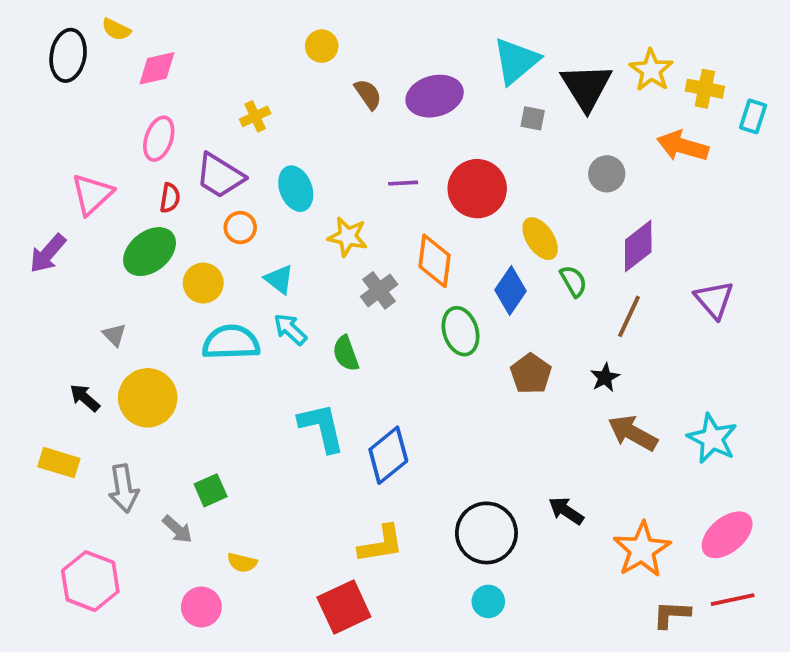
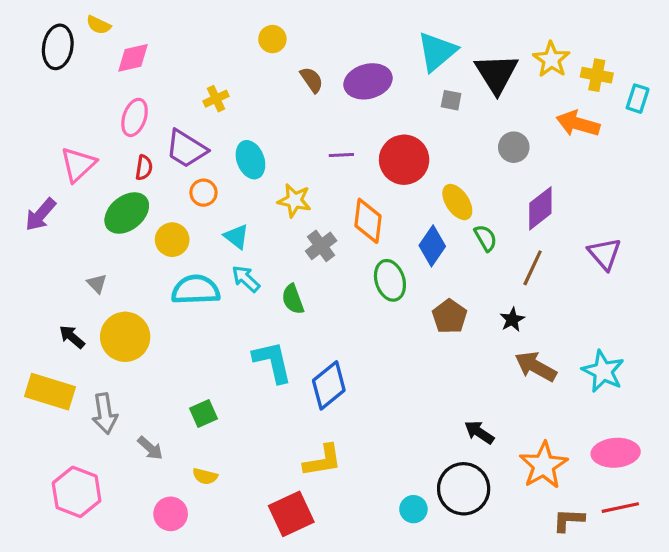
yellow rectangle: (59, 463) -> (50, 392), size x1.4
green square: (211, 490) -> (203, 414), moved
black circle: (486, 533) -> (464, 489), moved
pink ellipse: (727, 535) -> (616, 453), turned 36

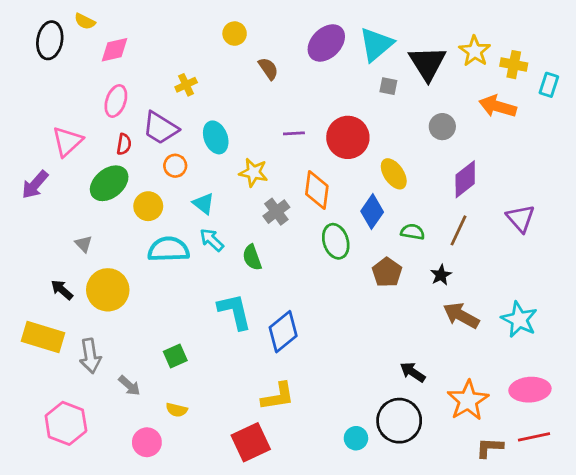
purple ellipse: (368, 81) -> (326, 43), moved, turned -30
green semicircle: (486, 238) -> (413, 232), moved, turned -50

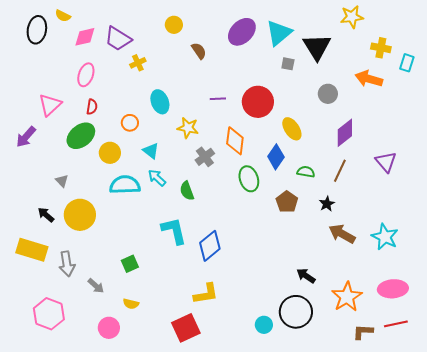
yellow star: (475, 51) -> (352, 17), moved, turned 30
purple trapezoid: (160, 128) -> (118, 39), moved

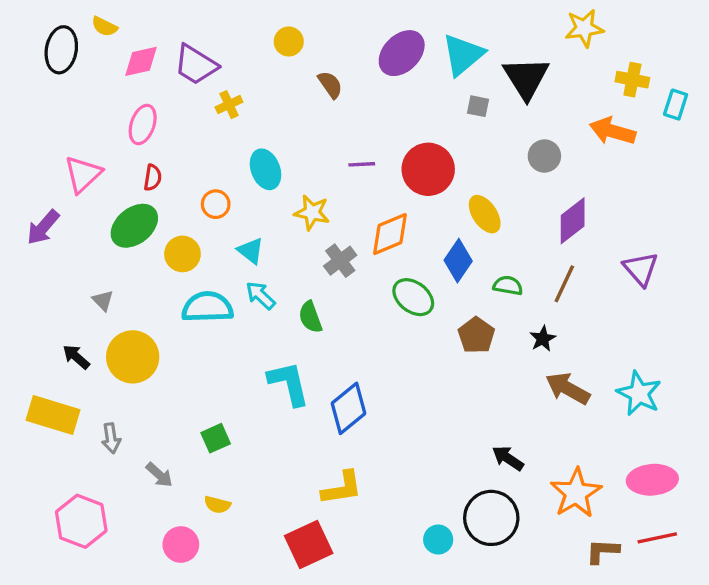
orange diamond: (235, 141) -> (390, 234), turned 60
green ellipse: (249, 179) -> (413, 297), turned -35
gray arrow: (67, 264) -> (111, 438), size x0.7

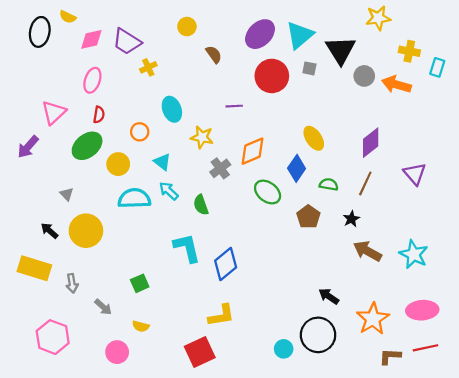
gray circle: (544, 156) -> (364, 76), moved
red circle: (428, 169) -> (272, 76), moved

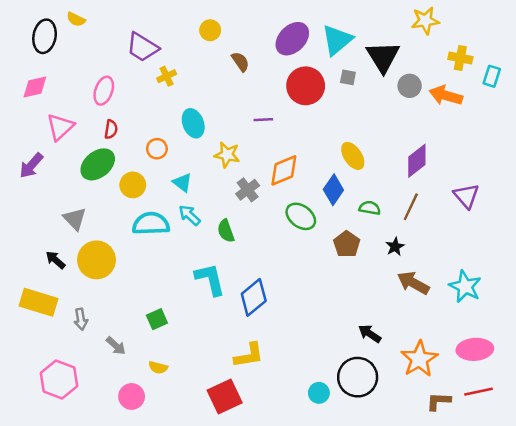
pink diamond: (91, 39) -> (35, 87), moved
gray triangle: (67, 194) -> (75, 219), size x1.5

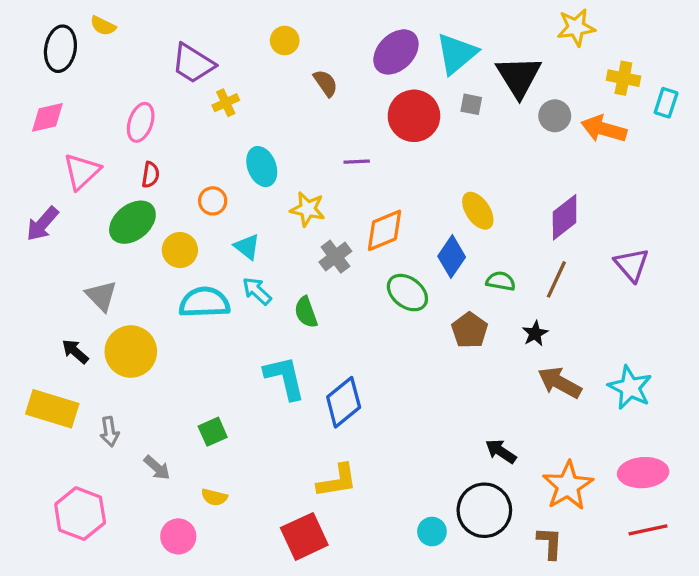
brown L-shape: (439, 401) -> (550, 543), moved, turned 90

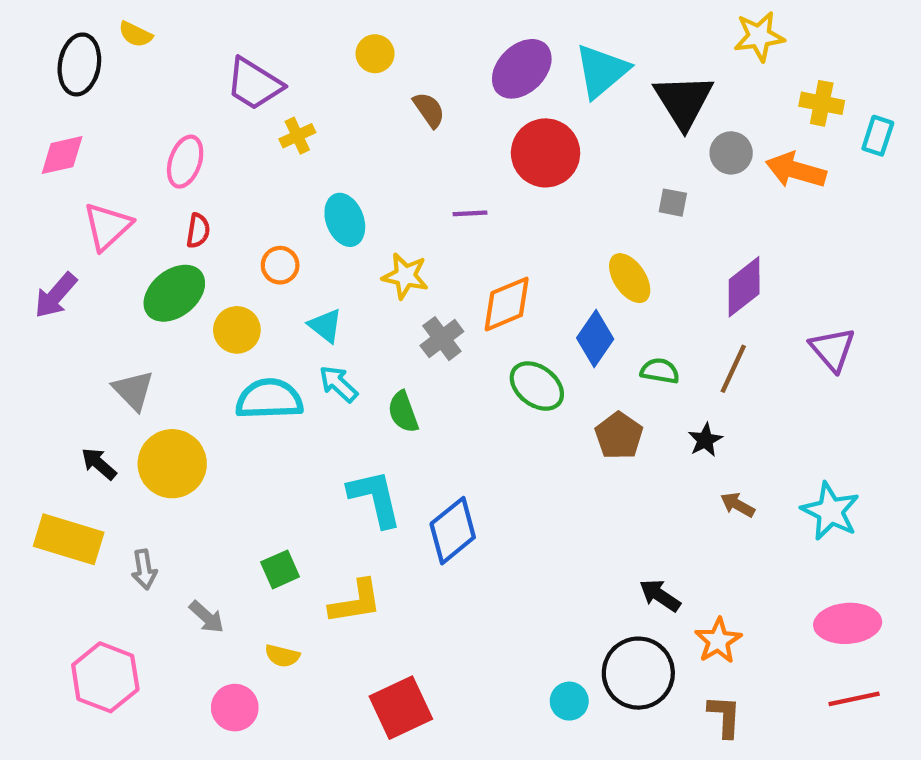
gray square: (471, 104) -> (673, 203), moved
brown arrow: (560, 383) -> (738, 505), size x0.6
yellow L-shape: (337, 481) -> (356, 602), moved
orange star: (568, 486) -> (718, 641), moved, size x0.7

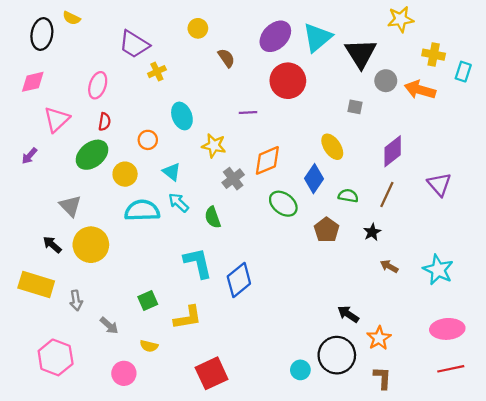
purple arrow: (56, 295) -> (29, 156), size x0.7

